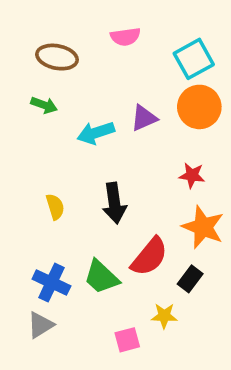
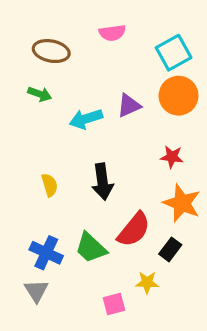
gray triangle: (40, 325) -> (36, 291), turned -30

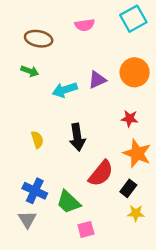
cyan square: (174, 53) -> (133, 19), moved
green trapezoid: (91, 248) -> (68, 202), moved
yellow star: (147, 283) -> (136, 213), moved

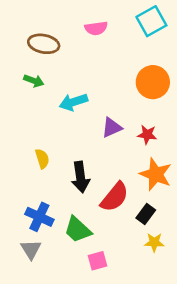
purple triangle: (97, 80) -> (112, 127), moved
black arrow: (77, 137) -> (81, 177), moved

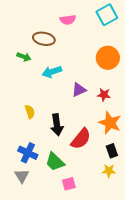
brown ellipse: (44, 44) -> (44, 39), moved
black rectangle: (146, 214) -> (112, 151), moved, turned -56

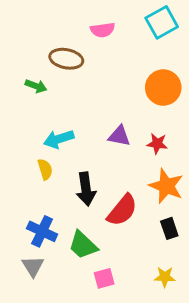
cyan arrow: (52, 72) -> (59, 139), moved
purple triangle: (79, 90) -> (119, 136), turned 35
yellow star: (109, 171) -> (165, 277), moved

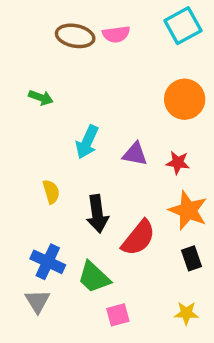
brown ellipse: (66, 59) -> (75, 36), moved
cyan arrow: (59, 139) -> (87, 142), moved, turned -48

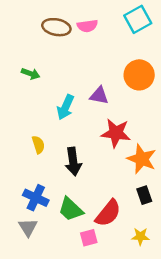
purple triangle: (135, 154) -> (99, 96), moved
red star: (178, 163) -> (116, 133), moved, size x1.6
red semicircle: (138, 238) -> (108, 213), moved

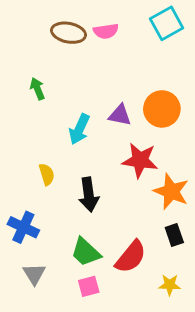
green arrow: (31, 74) -> (37, 89), turned -132
orange circle: (139, 75) -> (162, 109), moved
blue cross: (36, 198) -> (23, 227), moved
pink square: (89, 238) -> (89, 286), moved

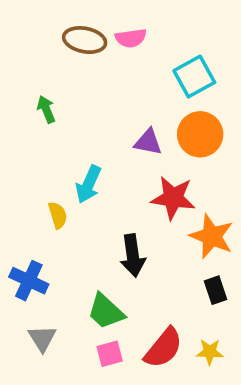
cyan square: (167, 23) -> (194, 77), moved
cyan arrow: (79, 129) -> (88, 184), moved
black arrow: (89, 195) -> (133, 256), moved
red semicircle: (131, 257) -> (164, 348), moved

